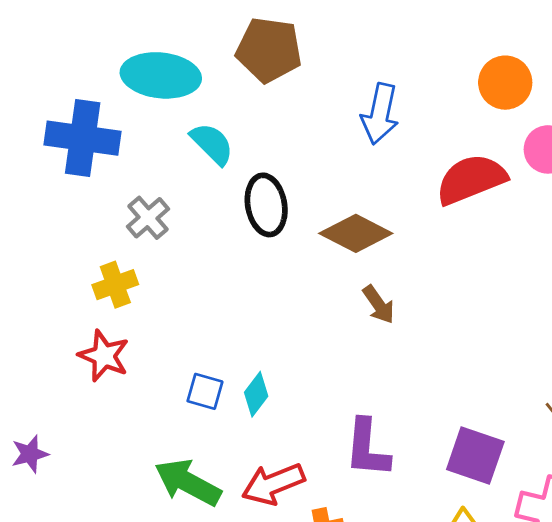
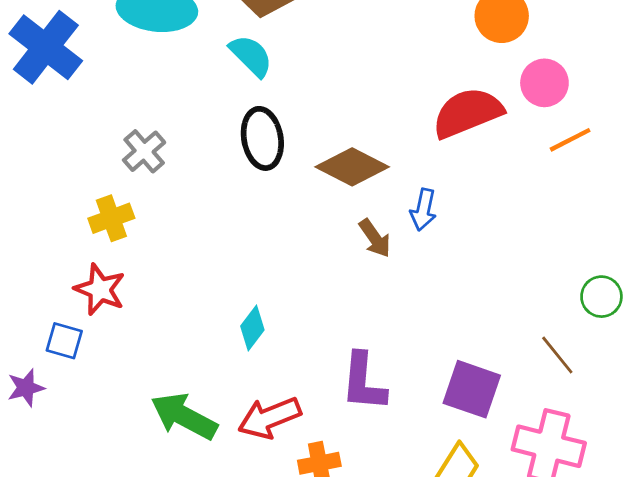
blue arrow: (380, 114) -> (423, 210), moved, size x0.7
blue cross: (83, 138) -> (46, 47), moved, turned 30
cyan semicircle: (212, 144) -> (251, 56), moved
blue square: (205, 391) -> (64, 341), moved

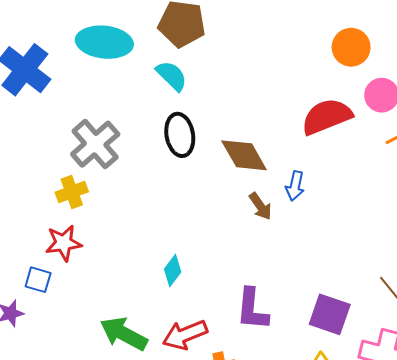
gray cross: (144, 151) -> (95, 144), size x1.6
brown diamond: (352, 167) -> (244, 155), turned 33
red star: (100, 289) -> (64, 243), turned -30

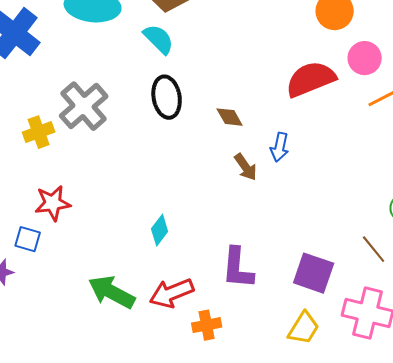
brown diamond: (244, 155) -> (230, 117), size x0.6
yellow cross: (72, 192) -> (39, 132), moved

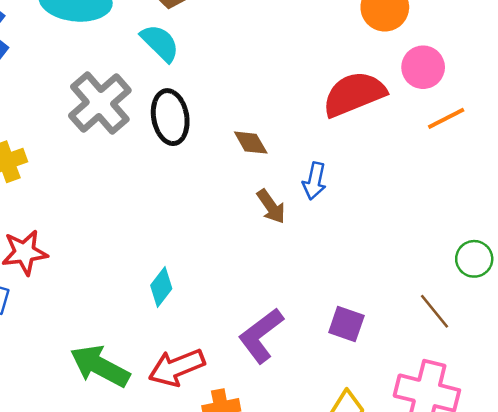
gray cross: (84, 106) -> (100, 103), moved
purple L-shape: (238, 268) -> (261, 335), turned 48
purple square: (314, 273) -> (346, 324), moved, size x0.7

